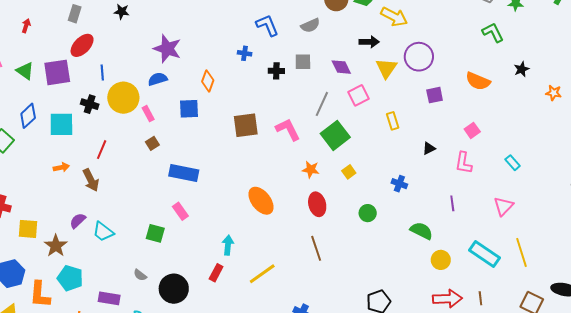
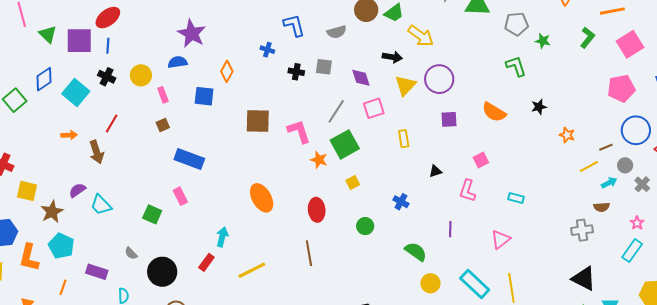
blue line: (102, 73) -> (108, 46), moved
yellow circle: (123, 98) -> (141, 75), size x0.7
cyan square: (61, 124) -> (76, 93), turned 32
cyan rectangle: (513, 163) -> (516, 198), turned -42
orange star: (311, 170) -> (319, 160), moved

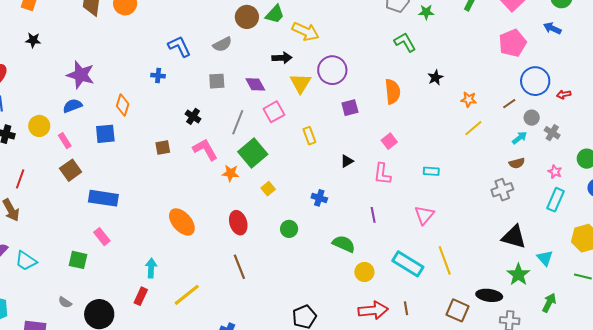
black cross: (296, 72) -> (193, 116), moved, turned 35
orange semicircle: (494, 112) -> (393, 92), turned -115
brown square: (258, 121) -> (163, 147), size x0.6
brown square: (163, 125) -> (71, 170), size x1.5
yellow line: (589, 166) -> (473, 128), moved

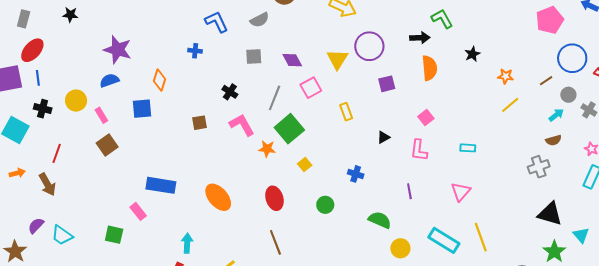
black arrow: (282, 58) -> (420, 38), moved
blue rectangle: (103, 198) -> (161, 185), moved

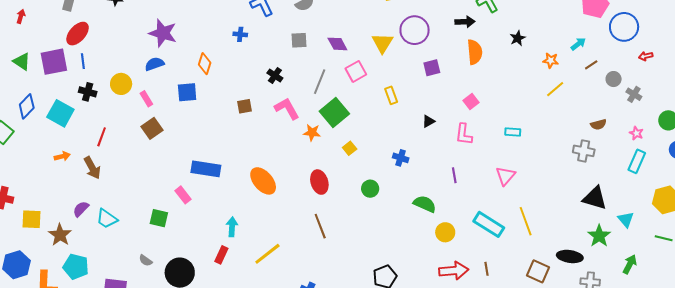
blue circle: (572, 58) -> (624, 27), moved
cyan arrow: (556, 115) -> (578, 44), moved
gray cross: (539, 167) -> (584, 151), turned 30

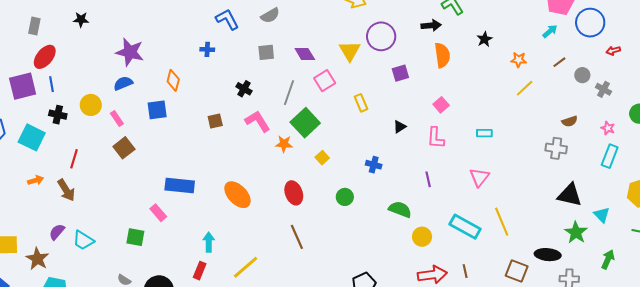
cyan arrow: (578, 44) -> (550, 31), moved

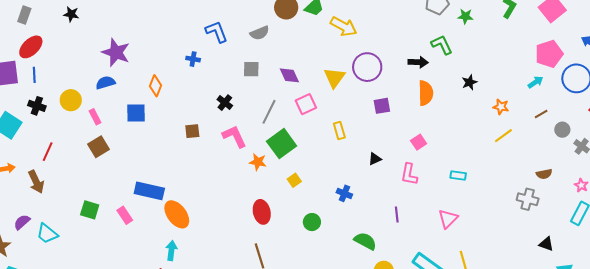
orange ellipse: (237, 195) -> (177, 214), moved
black triangle: (570, 195) -> (546, 244), moved, size x0.6
green square: (135, 237) -> (90, 210), moved

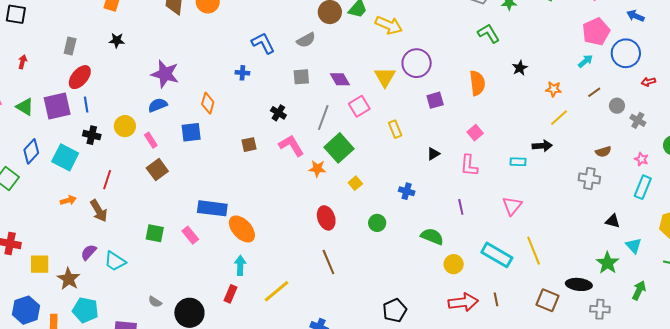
black arrow: (418, 62) -> (542, 146), moved

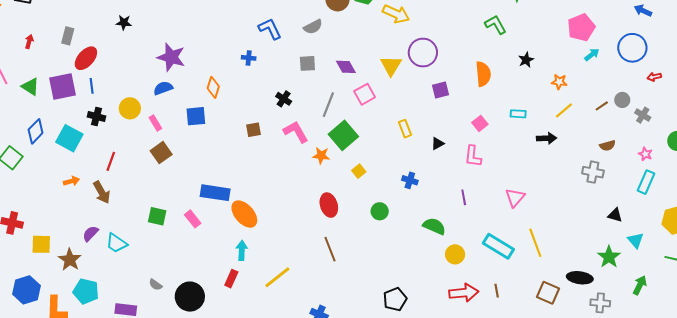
pink pentagon: (596, 32) -> (581, 27), moved
gray rectangle: (70, 46) -> (68, 36), moved
brown line: (594, 92) -> (602, 106), moved
yellow rectangle: (395, 129) -> (405, 129), moved
cyan rectangle: (518, 162) -> (518, 114), moved

